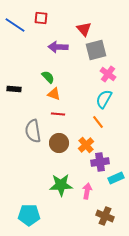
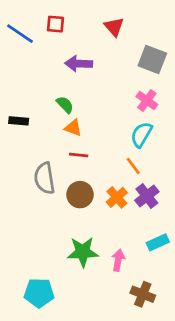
red triangle: (84, 29) -> (114, 27), moved
gray square: (96, 50) -> (152, 60), moved, turned 35
purple cross: (100, 162) -> (147, 196), moved, turned -30

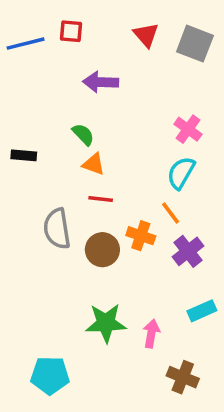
blue line: (20, 34) -> (26, 44), turned -48
gray square: (152, 60) -> (195, 44), moved
orange cross: (117, 197) -> (141, 236), moved, turned -30

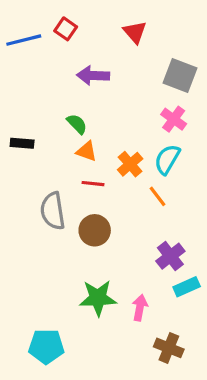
red square: (71, 31) -> (66, 29), turned 30
gray square: (195, 44) -> (180, 76), moved
orange cross: (141, 236) -> (130, 164), moved, turned 30
purple cross: (188, 251) -> (170, 256), moved

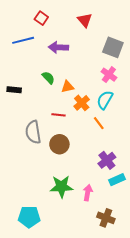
blue line: (24, 40) -> (23, 40), moved
orange triangle: (87, 151) -> (68, 87), moved, turned -32

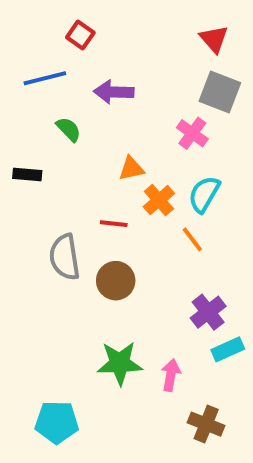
red triangle: (85, 20) -> (214, 39), moved
pink cross: (109, 75) -> (192, 133), moved
green semicircle: (48, 78) -> (69, 129), moved

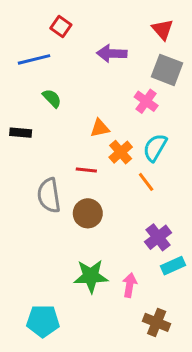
purple arrow: (114, 92) -> (112, 53), moved

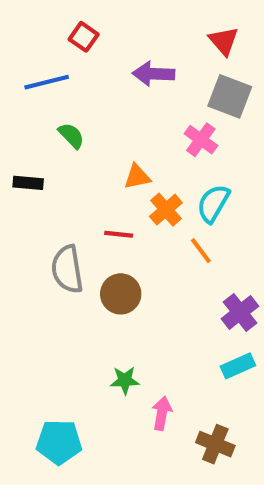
purple cross: (158, 237) -> (240, 312), moved
green star: (91, 276) -> (125, 380), size x0.6
pink arrow: (130, 285) -> (162, 413), moved

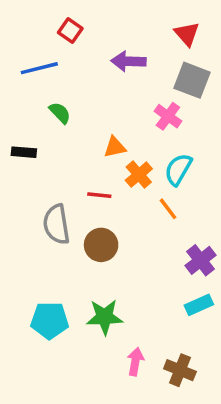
green star: (125, 380) -> (104, 317), size x1.5
pink arrow: (162, 413) -> (135, 362), moved
cyan pentagon: (59, 442) -> (50, 320), moved

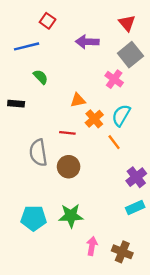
gray square: (192, 80) -> (130, 55), turned 30

